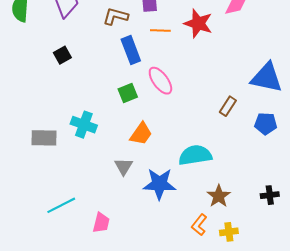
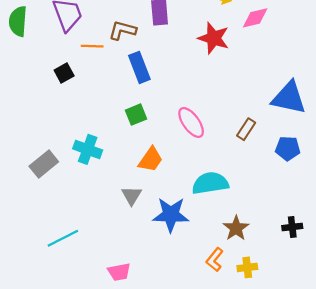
orange line: (160, 31) -> (92, 46), moved
pink ellipse: (160, 81) -> (191, 122), moved
gray rectangle: (44, 138) -> (44, 164), turned -40
pink trapezoid: (101, 223) -> (119, 272), moved, turned 65

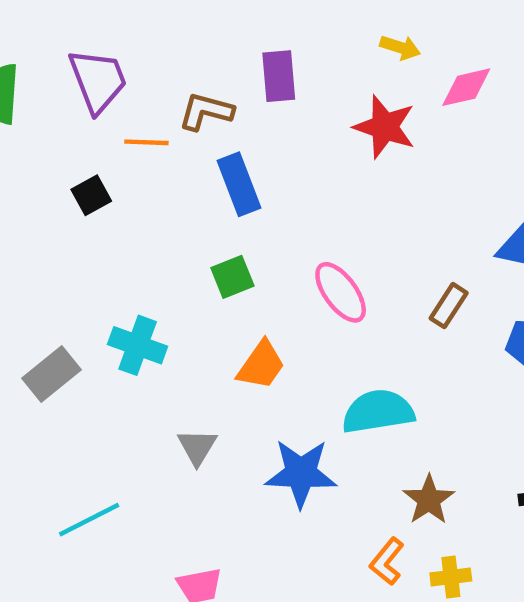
gray triangle: (131, 196) -> (197, 447), moved

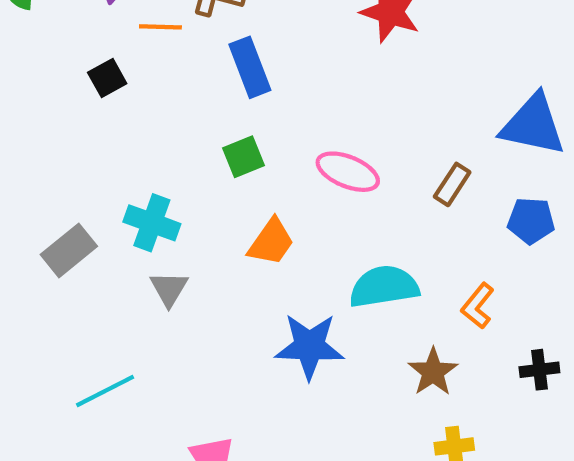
pink ellipse: (341, 292) -> (348, 172), turned -32
gray triangle: (197, 447) -> (169, 289), moved
orange L-shape: (387, 561) -> (478, 306), moved

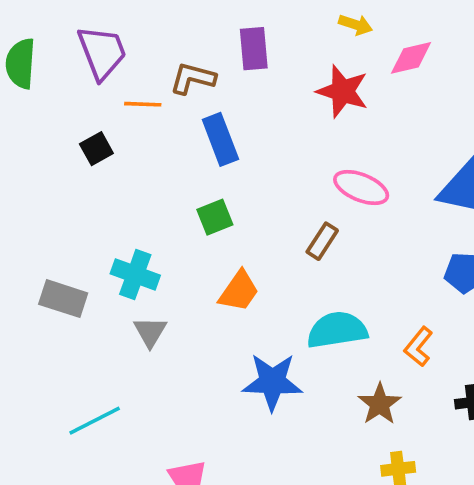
pink ellipse: (348, 172) -> (361, 187), moved
brown rectangle: (452, 184) -> (322, 241), moved
gray rectangle: (69, 250) -> (63, 299), turned 57

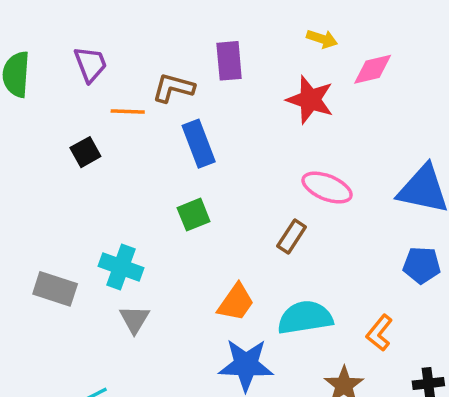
purple trapezoid: (102, 52) -> (91, 64), size x0.7
orange trapezoid: (239, 291) -> (236, 302), moved

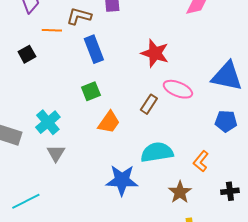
red star: (310, 100) -> (155, 53), moved
pink ellipse: (327, 188) -> (178, 89), moved
cyan cross: (121, 267) -> (48, 122), turned 30
orange trapezoid: (236, 302) -> (109, 122), moved

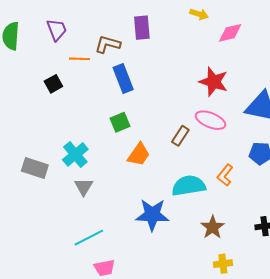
red star: (155, 53) -> (214, 82), moved
orange L-shape: (201, 161) -> (225, 175), moved
cyan line: (26, 201) -> (89, 238), moved

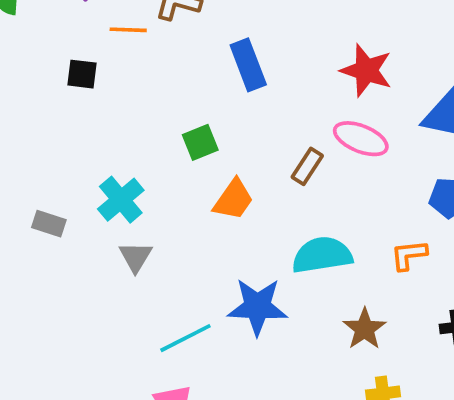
blue rectangle: (123, 79) -> (248, 65), moved
black square: (53, 84) -> (82, 74), turned 36
gray rectangle: (35, 168) -> (49, 224), size x0.7
orange L-shape: (225, 175) -> (409, 255), moved, turned 45
cyan line: (89, 238) -> (185, 338), moved

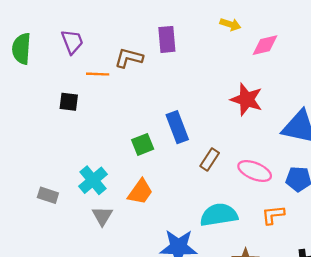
blue rectangle: (248, 65) -> (177, 127), moved
pink ellipse: (361, 139) -> (255, 171), moved
orange trapezoid: (233, 200) -> (140, 192), moved

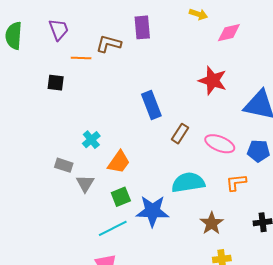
green square: (143, 144) -> (121, 197), moved
cyan cross: (93, 180) -> (91, 140), moved, size x0.7
gray rectangle: (48, 195) -> (64, 165), moved

